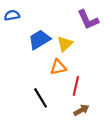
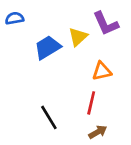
yellow triangle: (65, 44) -> (78, 37), moved
orange triangle: (58, 67) -> (102, 71), moved

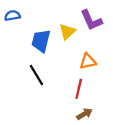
blue trapezoid: (48, 47) -> (41, 41), turned -45
black line: (49, 117) -> (36, 75), moved

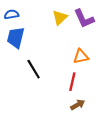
yellow triangle: (67, 32) -> (60, 18), moved
blue trapezoid: (41, 41) -> (16, 38), moved

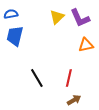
orange triangle: (81, 56) -> (86, 45), moved
black line: (34, 69) -> (37, 78), moved

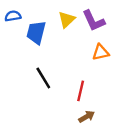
blue trapezoid: (15, 36) -> (36, 32), moved
black line: (37, 78) -> (43, 78), moved

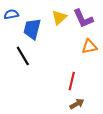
black line: (43, 78) -> (23, 56), moved

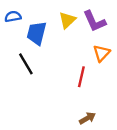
orange triangle: (89, 47) -> (102, 53), turned -35
red line: (72, 81) -> (81, 77), moved

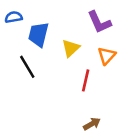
yellow triangle: (67, 20) -> (71, 48), moved

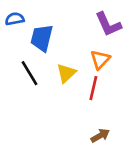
yellow triangle: (71, 48) -> (66, 73), moved
orange triangle: (107, 56) -> (100, 60), moved

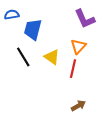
yellow triangle: (66, 73) -> (52, 57), turned -42

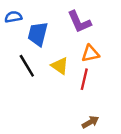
purple L-shape: (85, 19) -> (79, 22), moved
orange triangle: (78, 46) -> (90, 54), turned 35

